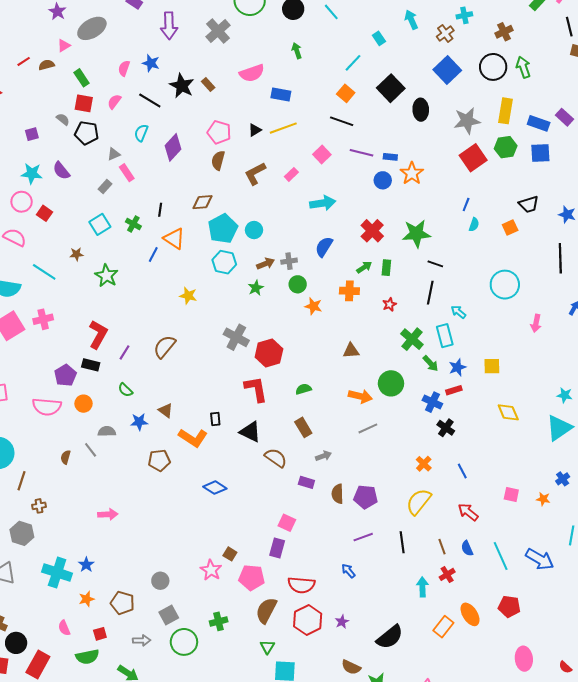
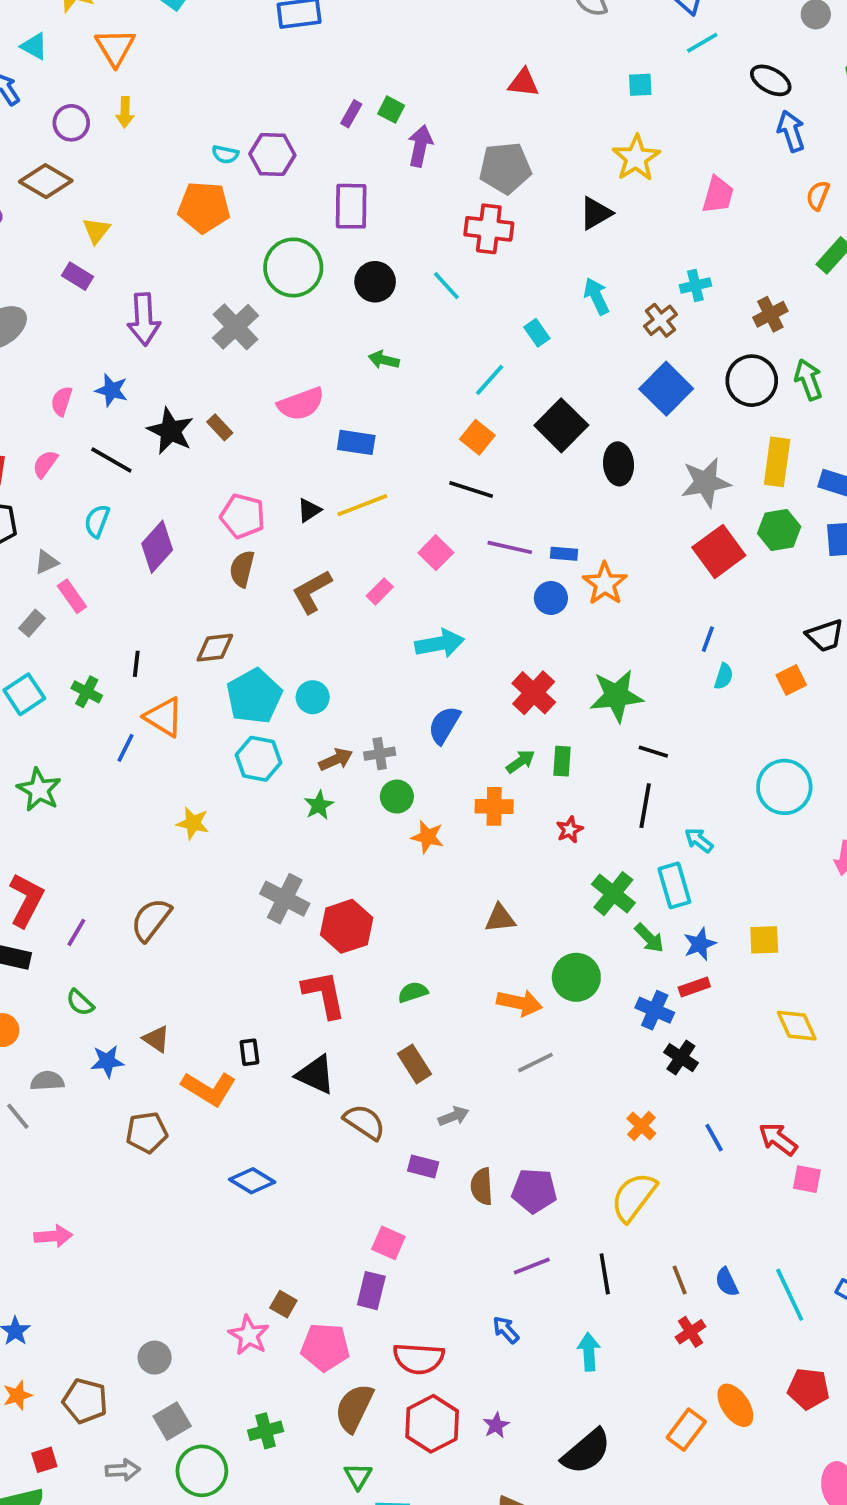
green arrow: (297, 51) -> (384, 360), turned -56
red arrow: (468, 512) -> (778, 1139), moved
cyan arrow: (422, 587) -> (589, 1352), moved

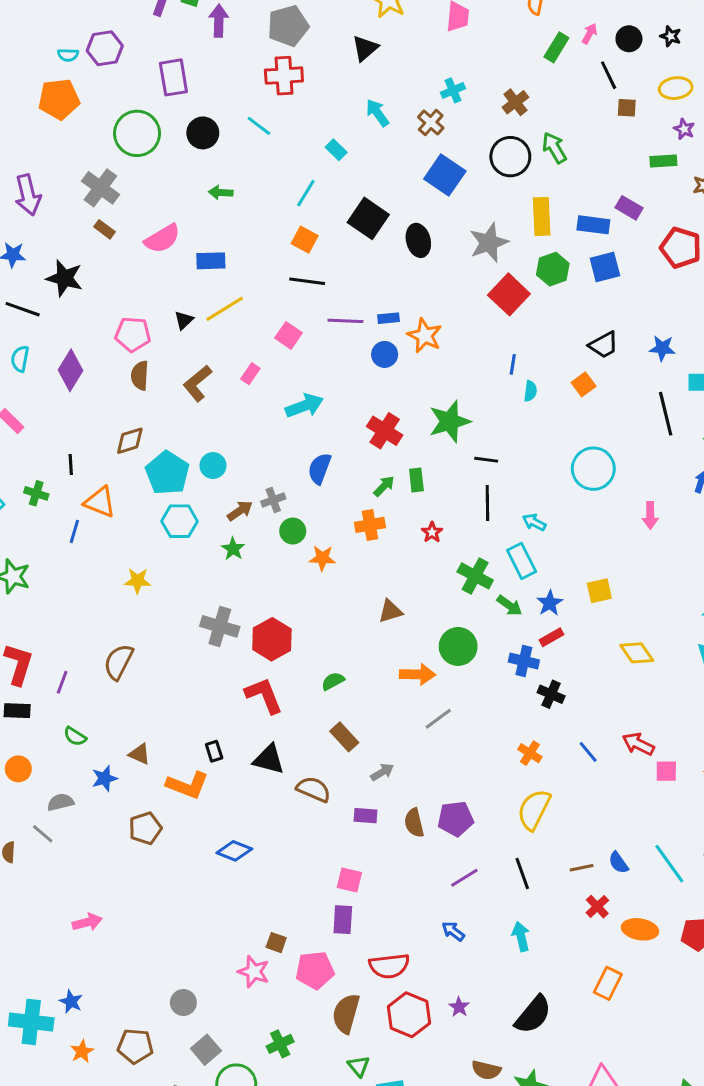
brown rectangle: (220, 427) -> (105, 229), moved
brown line: (680, 1280) -> (582, 868), turned -70
orange ellipse: (735, 1405) -> (640, 929), moved, turned -36

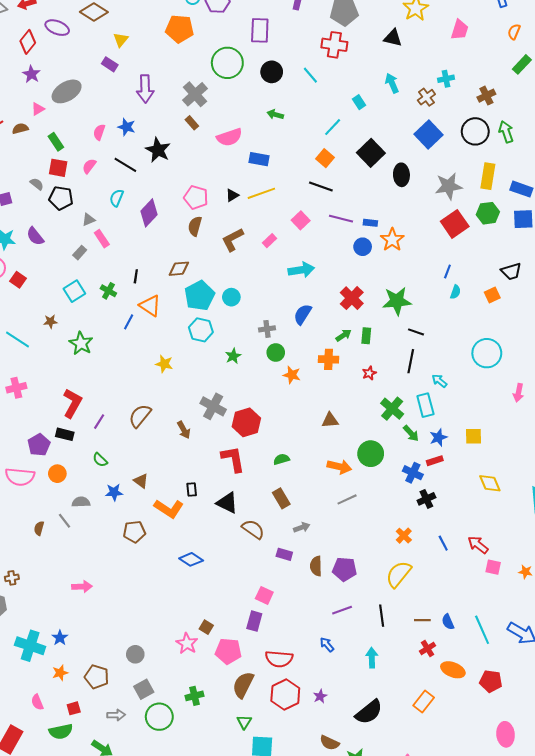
black triangle: (365, 48) -> (393, 38), turned 42
brown arrow: (240, 511) -> (184, 430), moved, turned 84
black cross: (551, 694) -> (426, 499), turned 30

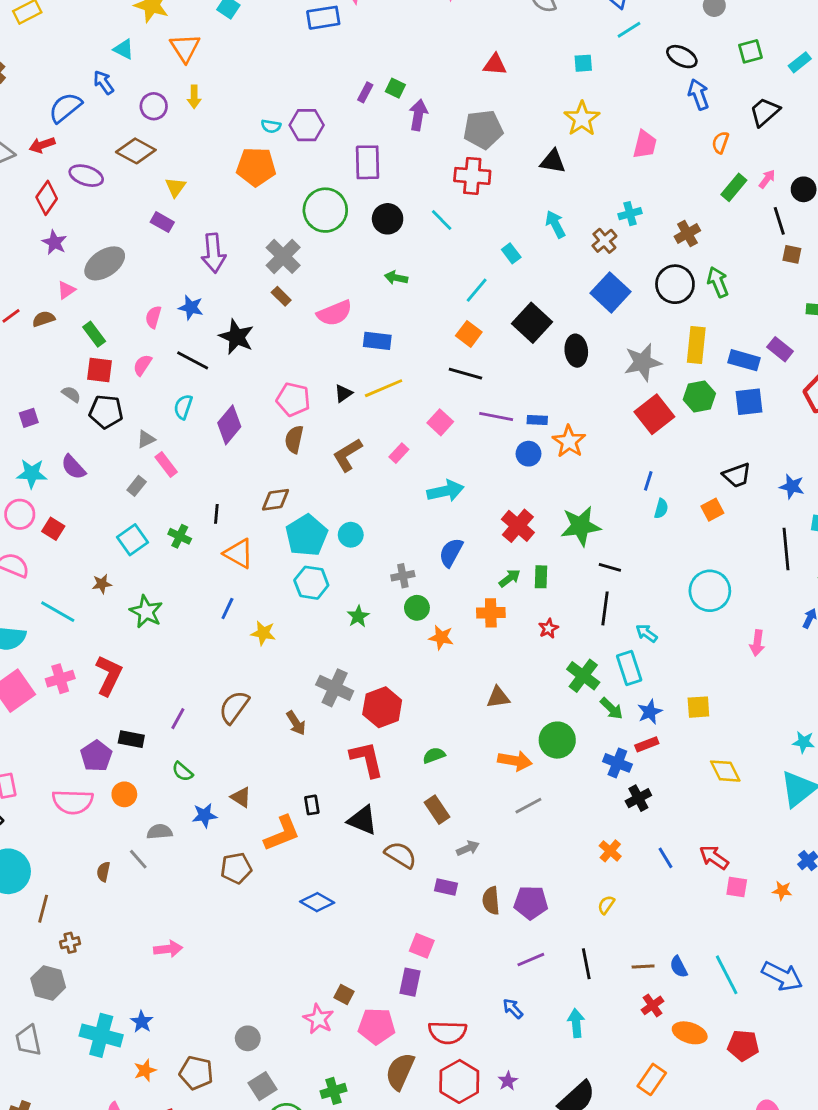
blue line: (129, 322) -> (227, 608), moved
red L-shape: (72, 403) -> (109, 675), moved
orange L-shape: (169, 509) -> (282, 833), turned -52
yellow semicircle: (399, 574) -> (606, 905), size x0.5

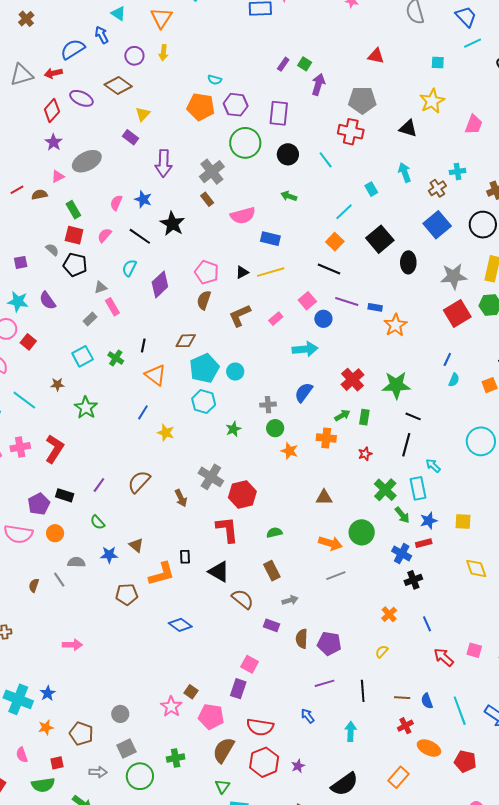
purple hexagon: (307, 125) -> (236, 105), moved
blue circle: (529, 454) -> (323, 319), moved
red arrow: (714, 857) -> (444, 657), moved

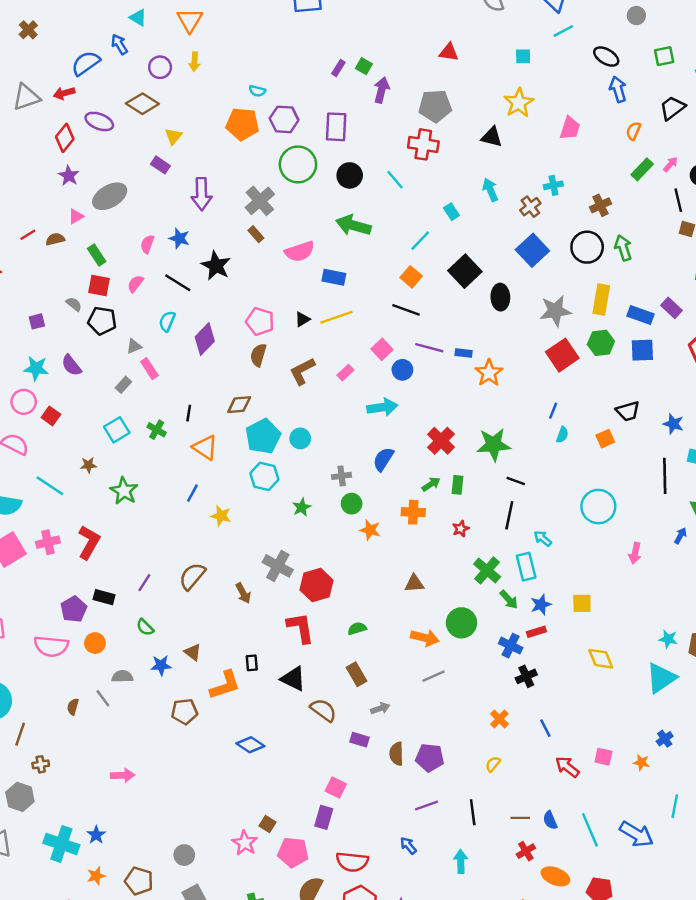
green arrow: (289, 196) -> (353, 225), size x1.8

